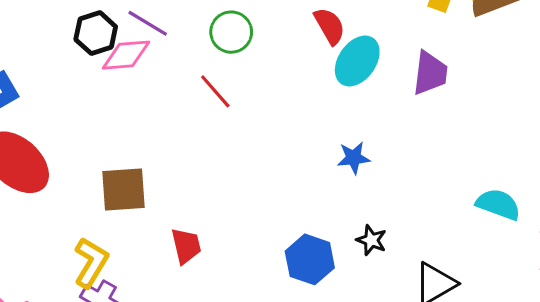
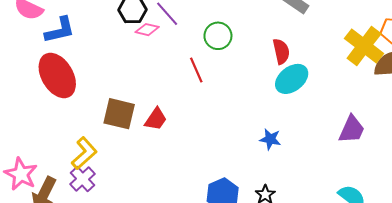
pink diamond: (126, 55) -> (147, 30), size x0.7
purple trapezoid: (430, 73) -> (352, 129), moved
red trapezoid: (186, 246) -> (156, 119), moved, turned 30

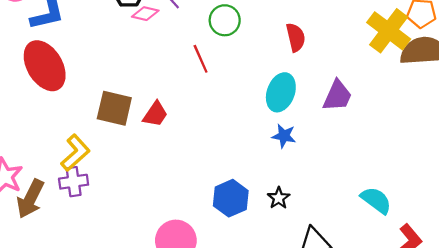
cyan ellipse: (292, 79) -> (281, 92), moved, turned -32
purple trapezoid: (352, 129) -> (337, 96), moved
purple cross: (82, 179) -> (74, 182), turned 35

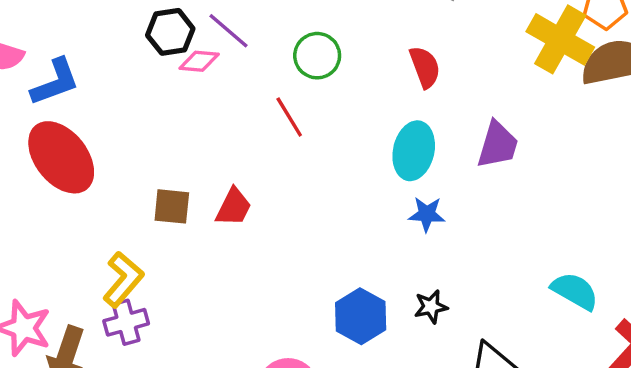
brown square: (114, 108) -> (172, 206), size x0.7
black star: (279, 198) -> (431, 307), turned 30

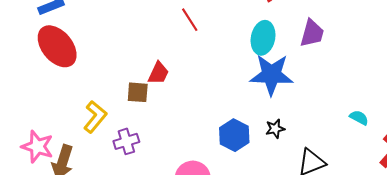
brown square: (172, 206) -> (138, 92), moved
blue star: (427, 214) -> (271, 75), size x2.0
cyan semicircle: (575, 291) -> (359, 118), size x0.7
purple cross: (126, 322) -> (126, 141), moved

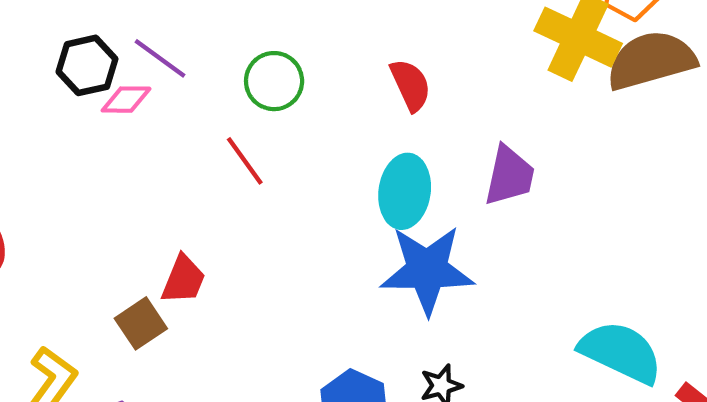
brown square: (138, 92) -> (141, 323), turned -35
cyan semicircle: (359, 118) -> (621, 352), size x2.0

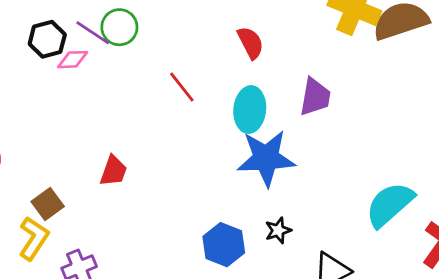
green circle: (274, 81) -> (119, 27), moved
red line: (245, 161) -> (182, 87), moved
brown square: (141, 323) -> (48, 204), moved
cyan semicircle: (621, 352) -> (390, 204), turned -64

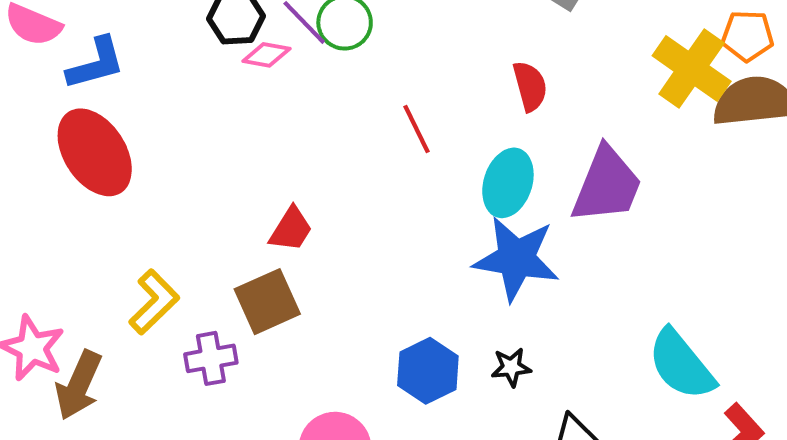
purple trapezoid: (315, 97) -> (607, 185), size x1.4
brown square: (48, 204) -> (267, 302), moved, size x1.4
cyan semicircle: (390, 204) -> (681, 365), turned -100

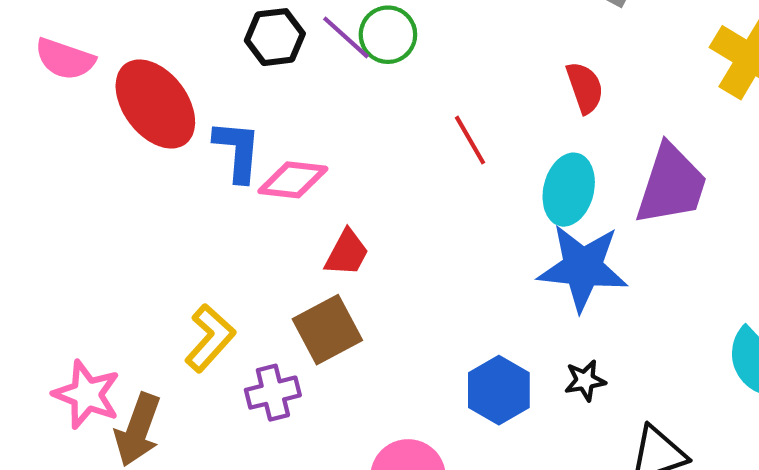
pink diamond: (266, 55) -> (293, 180), moved, size x1.4
blue L-shape: (96, 64) -> (237, 151), moved, turned -66
red ellipse: (95, 152) -> (155, 104), moved

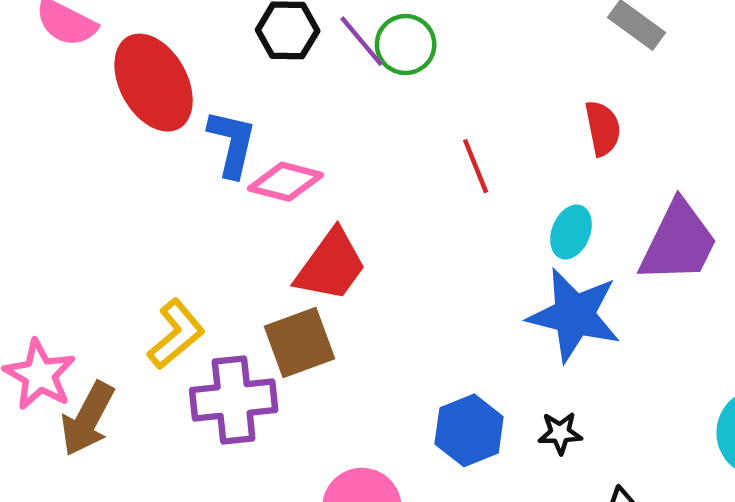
cyan ellipse: (569, 190) -> (571, 232), size x0.7
red trapezoid: (347, 253) -> (331, 266), size x1.5
purple cross: (273, 393) -> (234, 400), size x1.5

